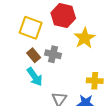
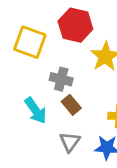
brown rectangle: (34, 55) -> (71, 105), moved

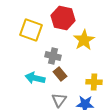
cyan arrow: (36, 111) -> (35, 78), turned 138

